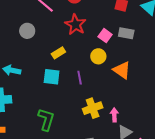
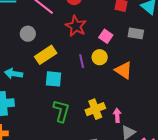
gray rectangle: (126, 33) -> (136, 33), moved
yellow rectangle: (58, 53) -> (46, 55), moved, size x1.5
purple line: (80, 78) -> (82, 61), moved
green L-shape: (46, 120) -> (61, 111), moved

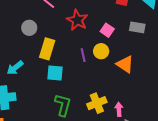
yellow rectangle: (46, 55) -> (47, 49), turned -40
cyan arrow: (14, 74) -> (15, 68), turned -48

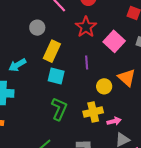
pink square: (107, 30) -> (114, 41), size x1.5
yellow circle: (101, 51) -> (104, 86), moved
pink arrow: (119, 109) -> (114, 121), turned 72

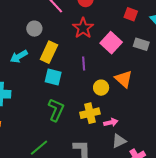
cyan arrow: (17, 65) -> (19, 56), moved

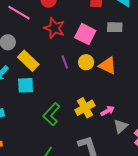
yellow rectangle: (49, 52) -> (28, 61), turned -55
cyan square: (53, 77) -> (26, 85), moved
yellow circle: (101, 88) -> (86, 62), moved
green L-shape: (56, 110) -> (52, 114), turned -145

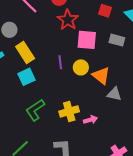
red star: (54, 28) -> (68, 20), moved
pink square: (85, 34) -> (87, 40), turned -35
cyan square: (26, 85) -> (27, 77), moved, turned -36
gray triangle: (121, 126) -> (114, 94), moved, turned 42

